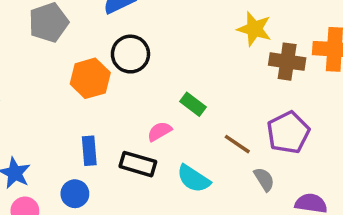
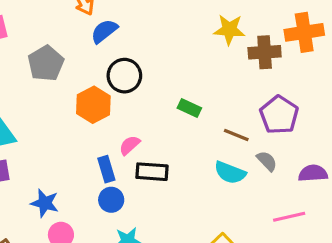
pink semicircle: (160, 131) -> (130, 145), moved
cyan semicircle: (194, 179) -> (230, 173), moved
blue circle: (75, 194) -> (111, 200), moved

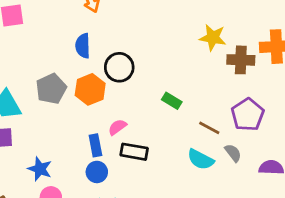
blue semicircle: (104, 31) -> (83, 46), moved, turned -60
gray pentagon: (46, 63) -> (51, 89), moved

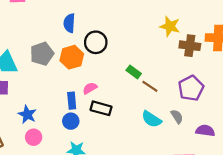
brown line: (209, 128) -> (150, 86), moved

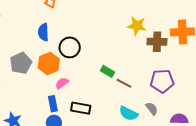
pink semicircle: (90, 88) -> (62, 83), moved
purple pentagon: (191, 88) -> (162, 81), turned 30

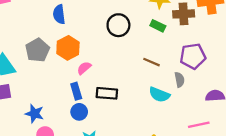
black circle: (70, 47) -> (118, 25), moved
green rectangle: (108, 71) -> (158, 26), moved
gray semicircle: (152, 109) -> (180, 80), moved, turned 32

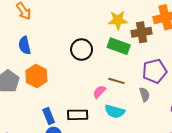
green rectangle: (158, 26) -> (119, 46), size x1.5
pink semicircle: (84, 68) -> (99, 92), moved
cyan semicircle: (159, 95) -> (115, 111), moved

